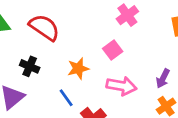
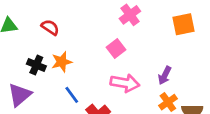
red semicircle: (44, 27) -> (50, 27), size x0.6
orange star: (78, 69) -> (62, 62), moved

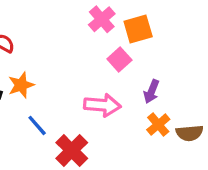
orange square: (184, 24) -> (138, 29), moved
pink square: (116, 49) -> (119, 60), moved

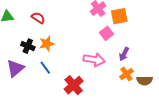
blue line: (37, 125) -> (45, 68), moved

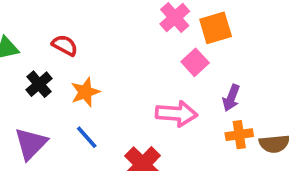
black cross: (28, 46) -> (39, 84), moved, turned 32
orange cross: (126, 74) -> (239, 135), turned 32

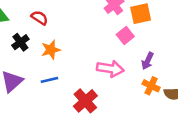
orange cross: (239, 135) -> (151, 86), turned 30
blue line: (87, 137) -> (49, 80), turned -66

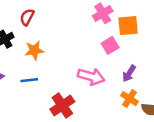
red semicircle: (39, 18) -> (27, 17), turned -102

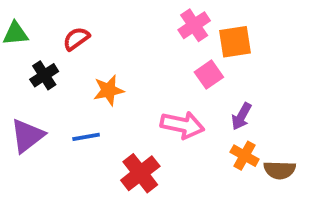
red semicircle: (27, 17) -> (76, 39), turned 30
orange star: (34, 50) -> (109, 90), moved

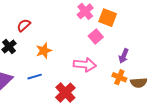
orange square: (235, 42) -> (108, 18), turned 36
purple arrow: (241, 116) -> (124, 56), moved

